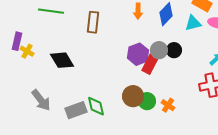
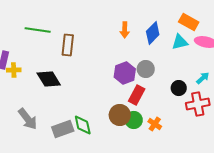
brown rectangle: (93, 22) -> (68, 45), moved
black circle: (174, 50) -> (179, 88), moved
yellow cross: (27, 51) -> (14, 70), turned -32
red rectangle: (150, 64) -> (137, 95), moved

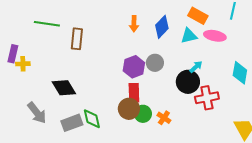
cyan arrow: (203, 78) -> (196, 67), moved
black diamond: (49, 79) -> (64, 88), moved
black circle: (179, 88) -> (188, 82), size x1.5
red rectangle: (137, 95) -> (134, 93), moved, turned -30

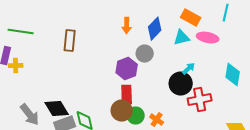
green line: (47, 24) -> (21, 32), moved
gray circle: (155, 63) -> (145, 54), moved
black diamond: (64, 88) -> (57, 109), moved

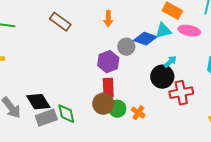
blue diamond: (155, 29) -> (145, 39), moved, turned 65
brown rectangle: (70, 41) -> (60, 22), moved, turned -60

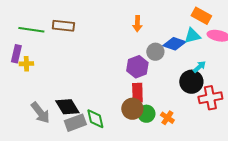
brown rectangle: (60, 22) -> (63, 26), moved, turned -30

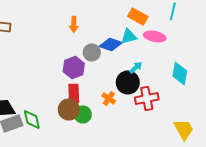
orange cross: (167, 118) -> (109, 98), moved

